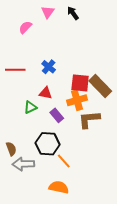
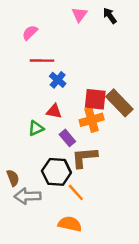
pink triangle: (48, 12) -> (79, 14), moved
black arrow: (73, 13) -> (110, 16), moved
red line: (15, 70) -> (42, 61), moved
brown L-shape: (89, 119) -> (84, 157), moved

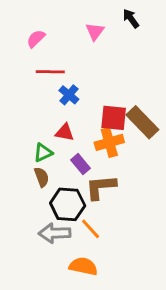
pink triangle: (79, 14) -> (95, 31), moved
brown semicircle: (13, 178) -> (42, 177), moved
gray arrow: (27, 196) -> (55, 233), moved

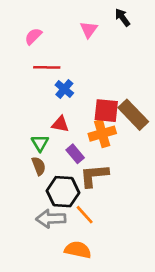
green triangle: (43, 152) -> (40, 143), turned -36

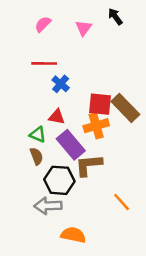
pink semicircle: (33, 36) -> (43, 24), moved
green triangle: (40, 143) -> (38, 135), turned -36
purple rectangle: (75, 154) -> (71, 145), size x1.6
orange line: (85, 215) -> (122, 202), moved

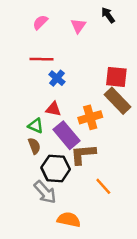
red square: (100, 104) -> (116, 77), moved
orange line: (122, 202) -> (103, 186), moved
gray arrow: (48, 206) -> (45, 192), turned -130

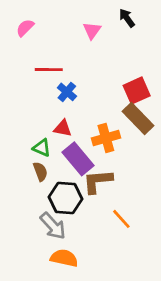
pink semicircle: (40, 22) -> (25, 28), moved
red square: (116, 77) -> (137, 91), turned -30
orange semicircle: (69, 220) -> (64, 258), moved

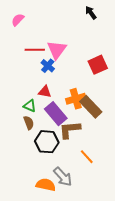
pink triangle: (92, 31) -> (57, 50), moved, size x1.5
brown rectangle: (138, 118) -> (91, 107), moved
gray arrow: (53, 226) -> (63, 177), moved

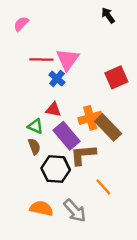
orange semicircle: (46, 185) -> (41, 208), moved

